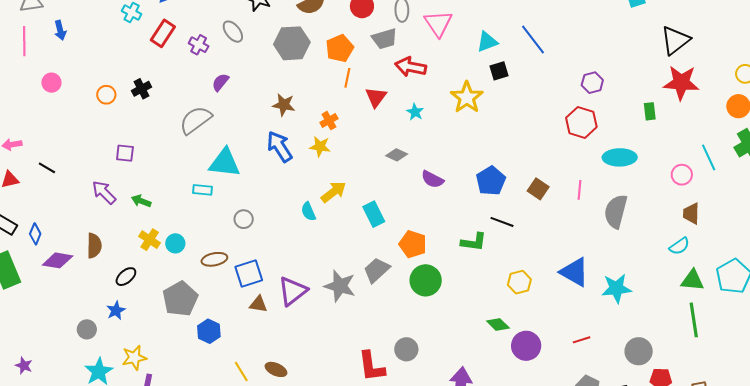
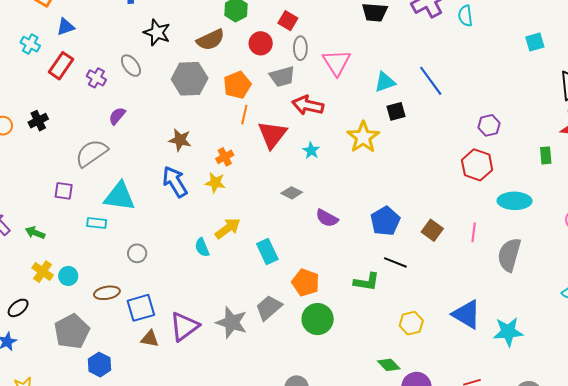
red triangle: (376, 97) -> (272, 135), size x1.4
purple square: (125, 153) -> (64, 191), moved

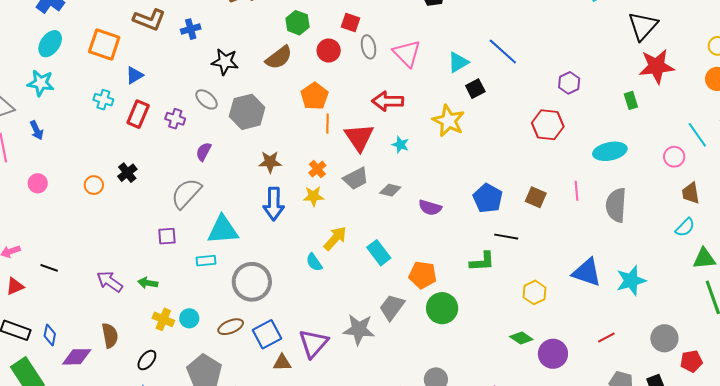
gray trapezoid: (282, 76) -> (356, 179), moved
gray hexagon: (190, 79) -> (247, 112), moved
red hexagon: (477, 165) -> (548, 125), moved
blue arrow: (175, 182) -> (274, 204), turned -136
gray circle: (137, 253) -> (252, 282), size x2.0

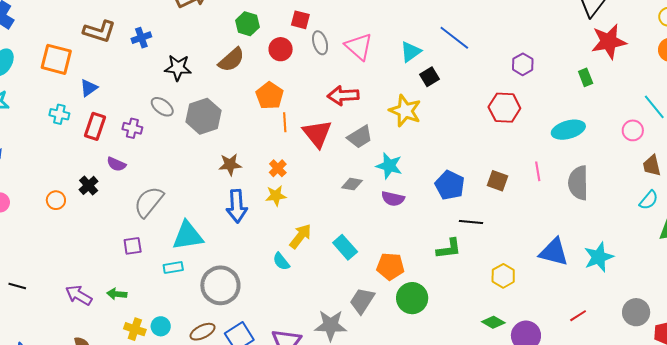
cyan star: (400, 145) -> (389, 166), moved, size x1.5
purple semicircle: (204, 152) -> (116, 164), moved, turned -90
gray trapezoid: (356, 179) -> (360, 137), moved

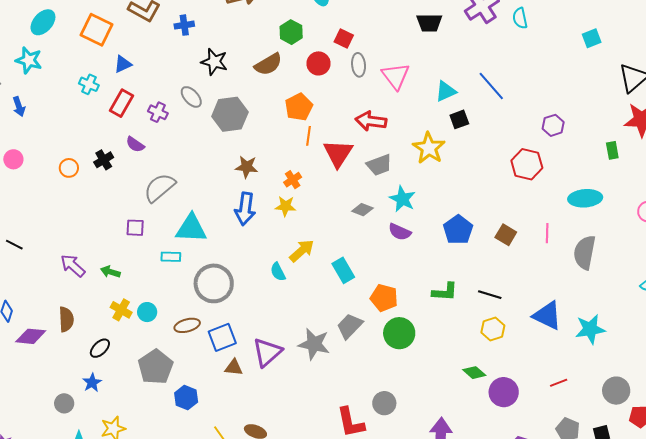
black line: (471, 222) -> (490, 295), moved

